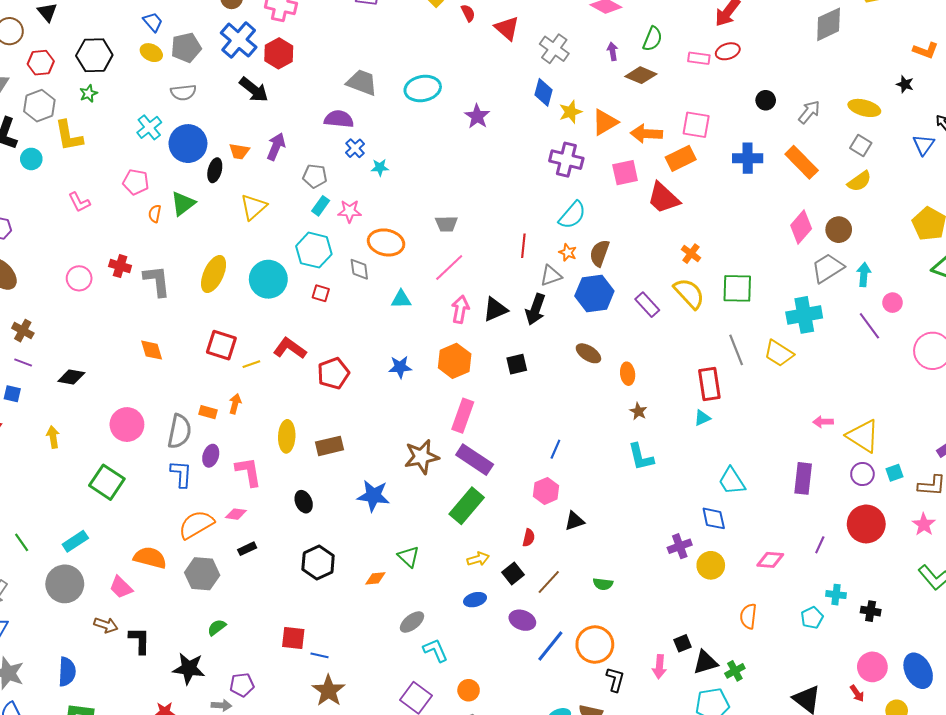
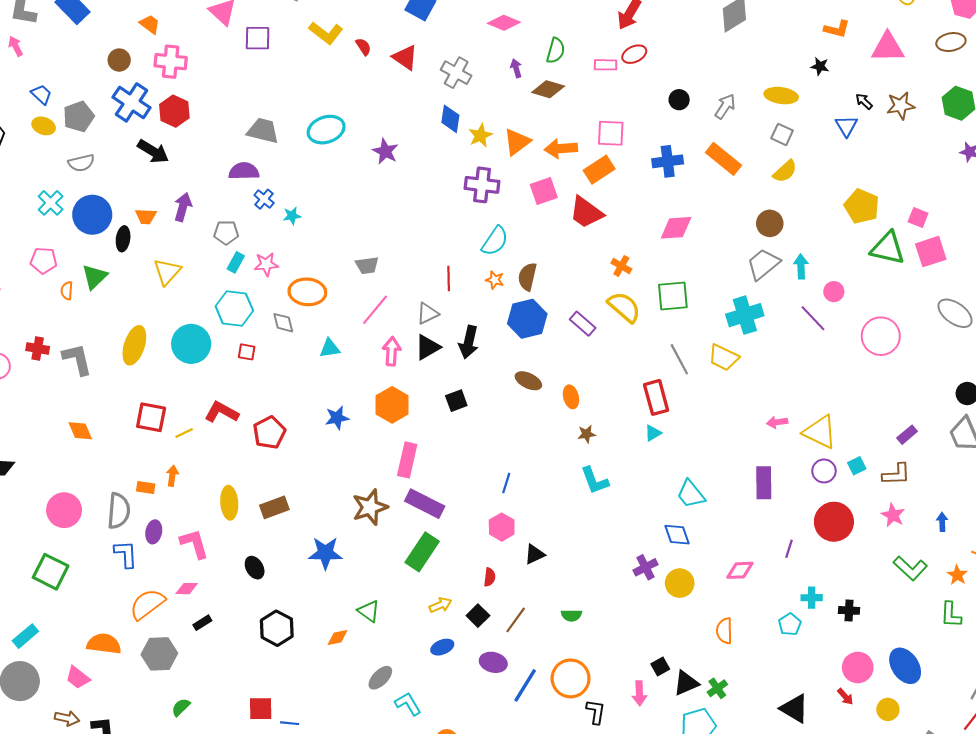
pink diamond: (801, 227) -> (676, 228), moved, turned 52
gray triangle: (551, 276) -> (428, 314), moved
brown star: (638, 411) -> (587, 434), turned -30

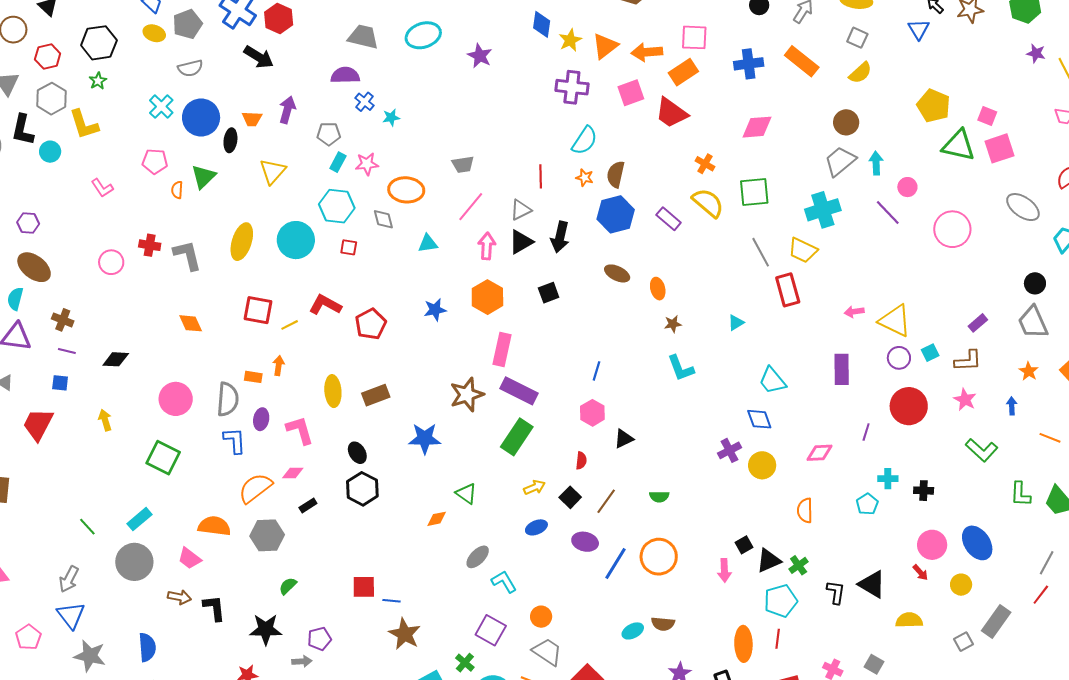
red rectangle: (656, 397) -> (788, 290), moved
orange star: (957, 575) -> (1029, 371), moved
black hexagon: (277, 628) -> (362, 489), moved
black L-shape: (596, 712) -> (836, 592), moved

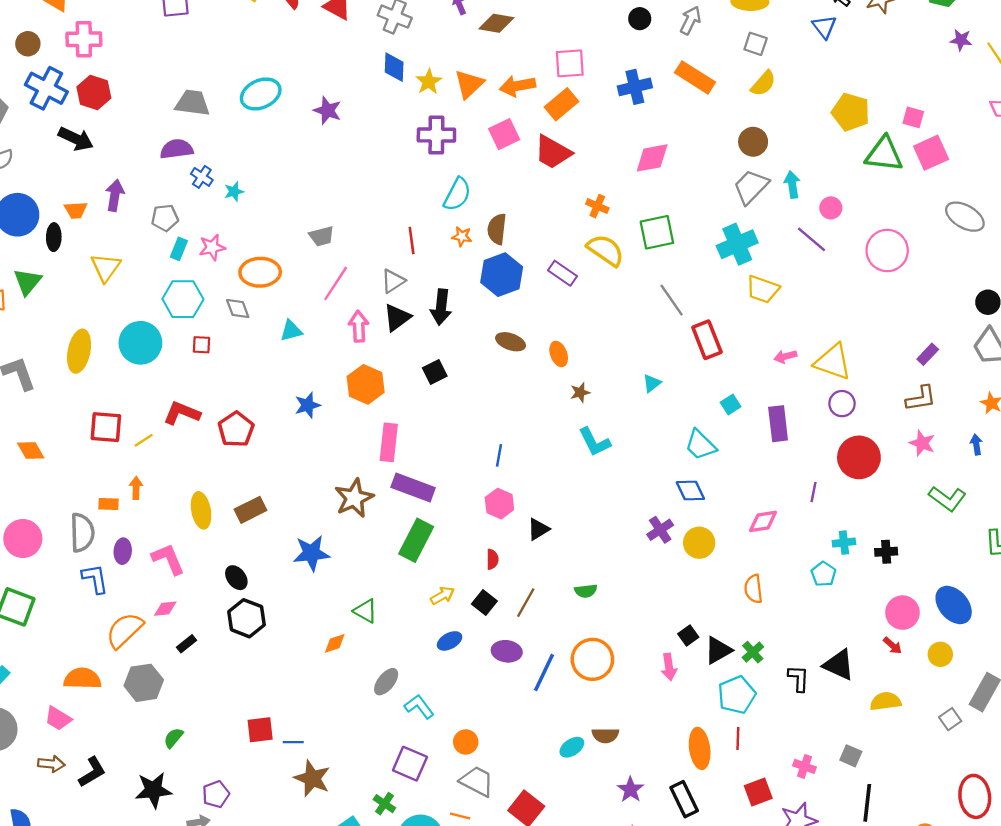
yellow trapezoid: (803, 250) -> (763, 289), moved
cyan square: (930, 353) -> (731, 405), moved
black L-shape: (214, 608) -> (92, 772), turned 72

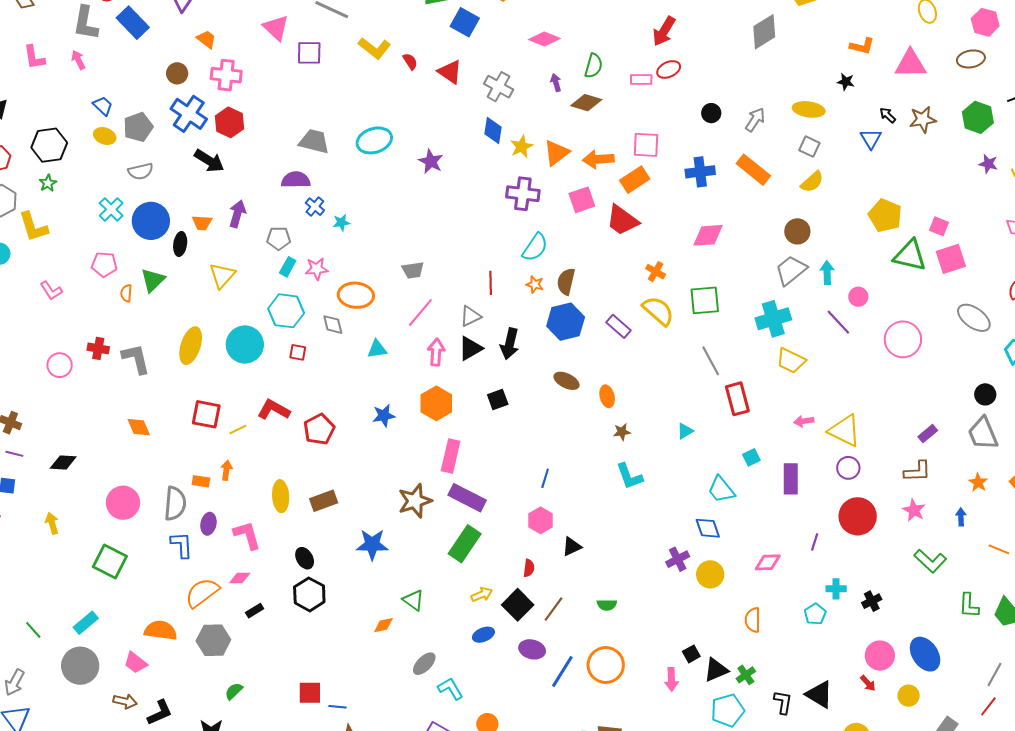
black cross: (886, 552) -> (872, 601), turned -30
black square: (484, 603) -> (518, 605), size x1.4

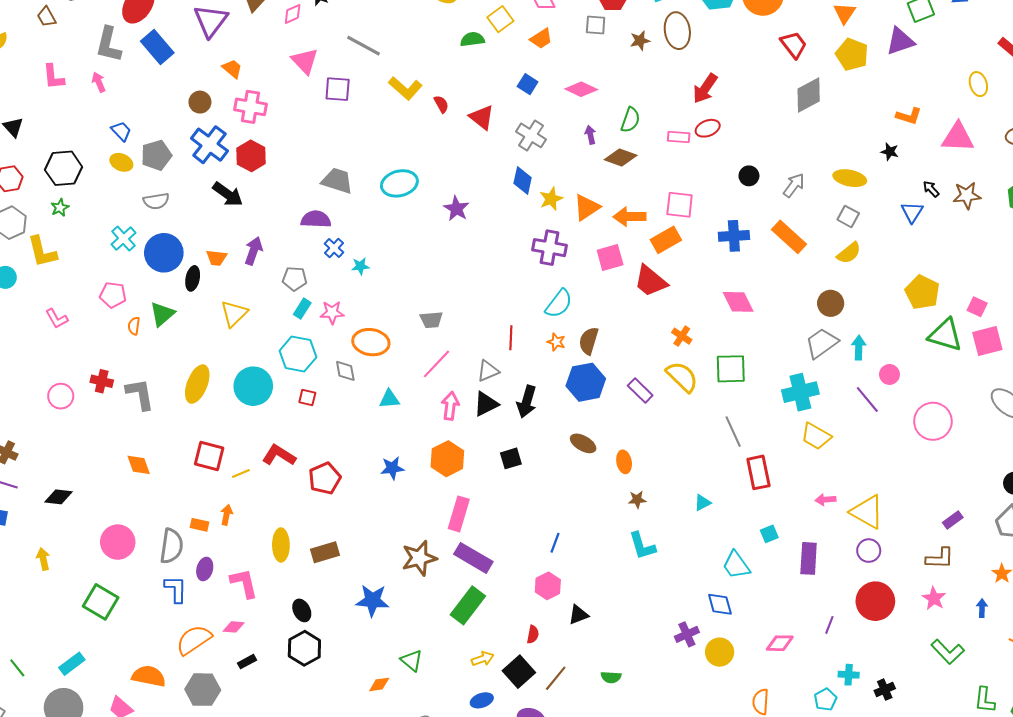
blue square: (465, 22) -> (528, 84), moved, size x0.7
pink diamond: (708, 235) -> (738, 302), turned 64

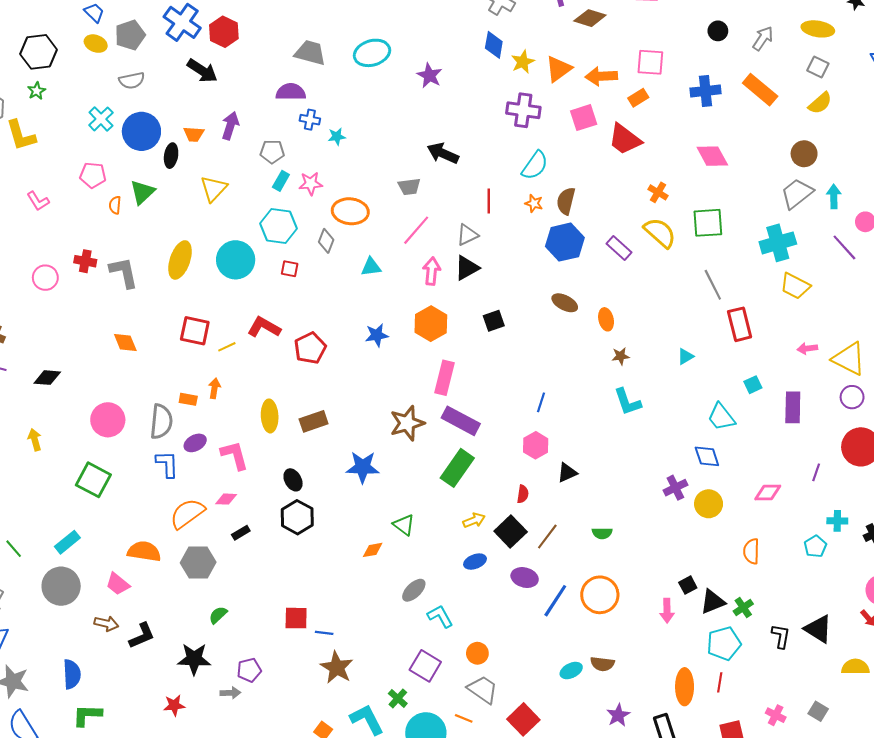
orange rectangle: (666, 240) -> (638, 98), size x0.7
blue cross: (334, 248) -> (310, 120), turned -30
gray diamond: (345, 371) -> (326, 241), turned 35
black arrow: (527, 402) -> (443, 153), moved, turned 100
purple ellipse: (205, 569) -> (195, 443), turned 50

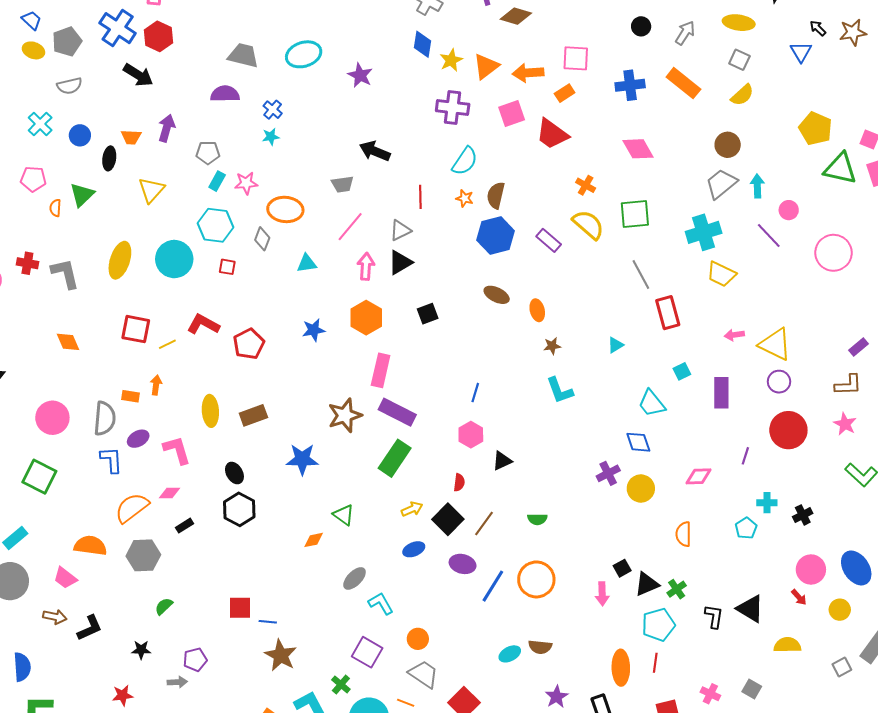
blue cross: (310, 120) -> (273, 110), moved, turned 30
blue circle: (141, 131) -> (80, 135), size x0.6
black star: (194, 659) -> (141, 650), size x0.6

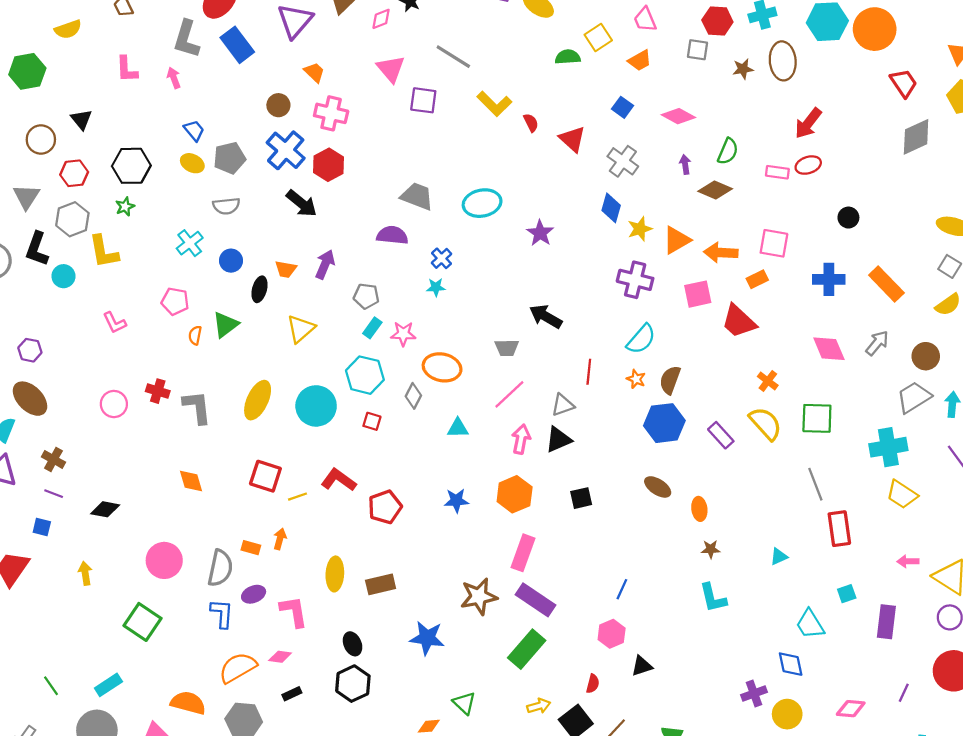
gray arrow: (685, 33) -> (877, 343), moved

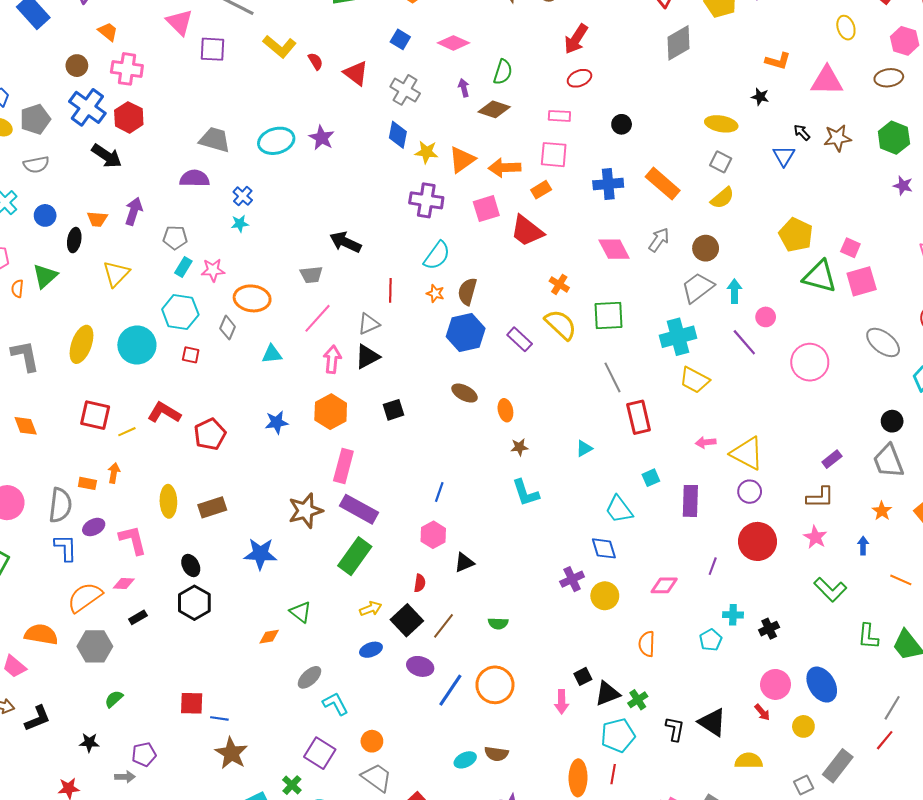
pink rectangle: (777, 172) -> (559, 116), moved
yellow star: (640, 229) -> (426, 152), turned 30
purple star: (540, 233) -> (322, 138), moved

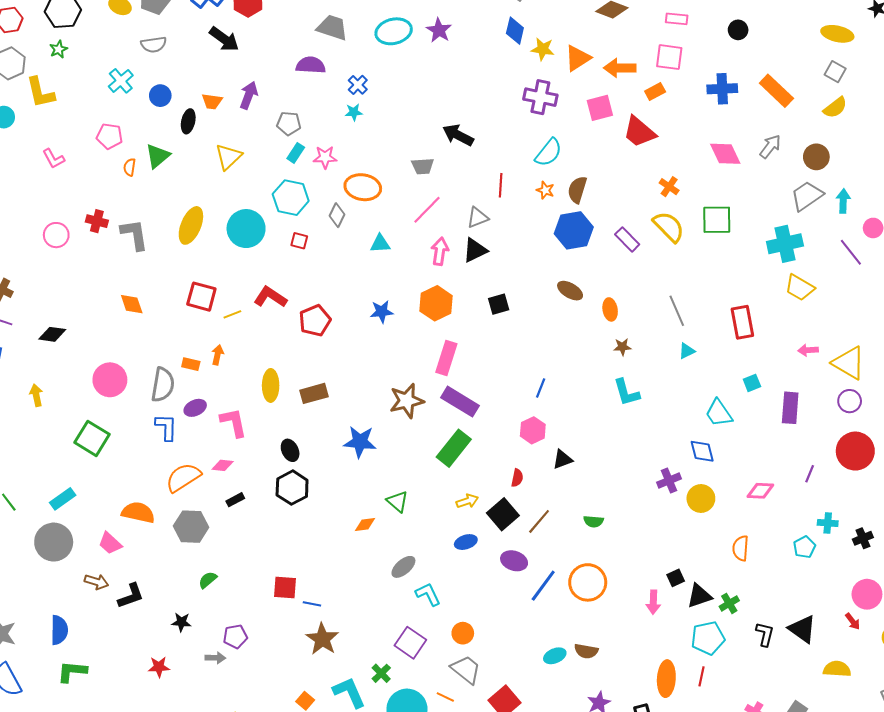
gray line: (613, 377) -> (677, 311), moved

